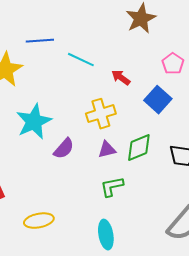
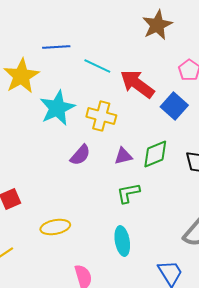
red arrow: (121, 78) -> (137, 84), size x1.8
yellow cross: (101, 114) -> (101, 116), moved, turned 32
cyan star: (34, 122) -> (57, 108), moved

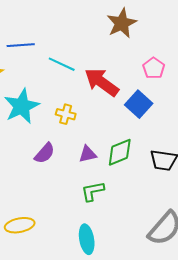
yellow cross: (101, 116) -> (66, 114), size x0.7

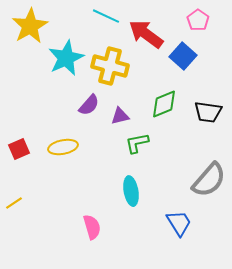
yellow cross: (66, 114) -> (110, 66), size x1.8
purple triangle: (88, 154) -> (120, 116), moved
yellow ellipse: (20, 225) -> (63, 147), moved

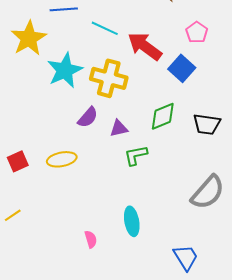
cyan ellipse: (131, 191) -> (132, 221), moved
blue trapezoid: (179, 223) -> (186, 257), moved
pink semicircle: (92, 227) -> (91, 239), size x0.7

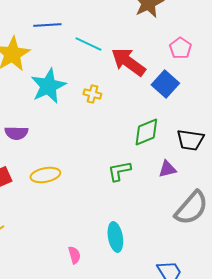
yellow cross: (109, 78) -> (92, 94), size x0.5
purple semicircle: (88, 117) -> (16, 133), moved, turned 50
purple triangle: (119, 128) -> (167, 169), moved

